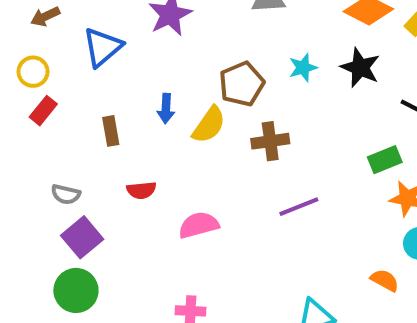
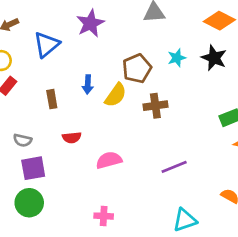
purple line: (299, 207) -> (174, 167), moved
purple square: (82, 237) -> (33, 168), turned 30

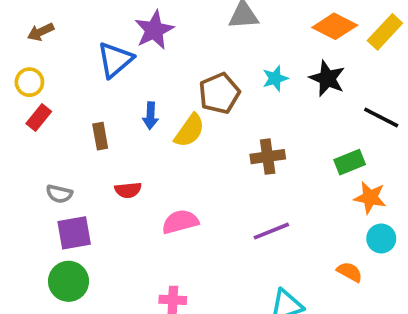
blue triangle: (46, 45) -> (115, 60), moved
brown cross: (155, 106) -> (268, 157), moved

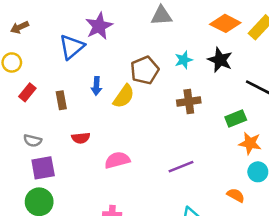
red rectangle: (39, 118) -> (27, 92), moved
brown cross: (268, 157) -> (189, 102), moved

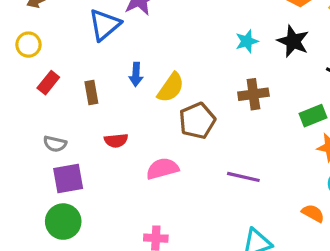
brown pentagon: (145, 70) -> (197, 121), moved
purple line: (181, 167) -> (243, 177), turned 35

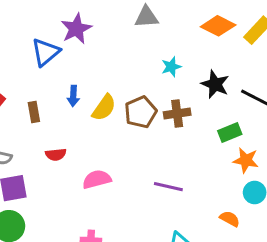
black star: (293, 41) -> (215, 84), moved
brown pentagon: (197, 121) -> (141, 112), moved

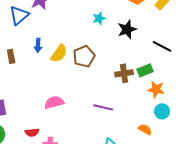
cyan star: (171, 67) -> (99, 18), moved
black star: (215, 84) -> (127, 29), moved, turned 30
brown cross: (177, 114) -> (124, 73), moved
red semicircle: (56, 154) -> (32, 132), moved

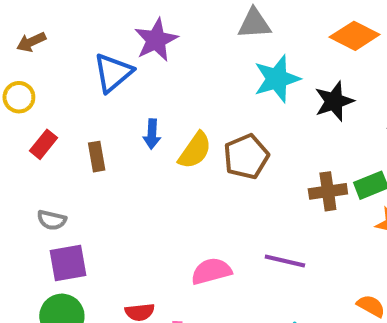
cyan star: (99, 18) -> (277, 79), size x1.6
pink semicircle: (54, 102) -> (211, 271), moved

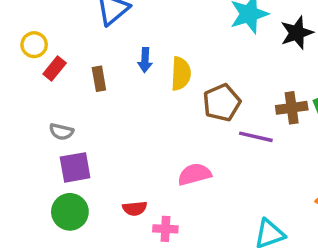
yellow circle: (19, 97) -> (34, 45), moved
yellow semicircle: (195, 150) -> (181, 74), turned -32
brown pentagon: (246, 157) -> (222, 103), moved
purple line: (285, 261) -> (256, 137), moved

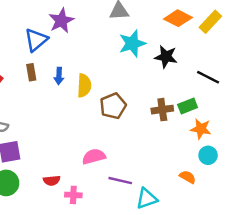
black star: (297, 33) -> (166, 57), turned 30
brown rectangle: (99, 79) -> (31, 72), moved
purple line: (256, 137) -> (120, 181), moved

